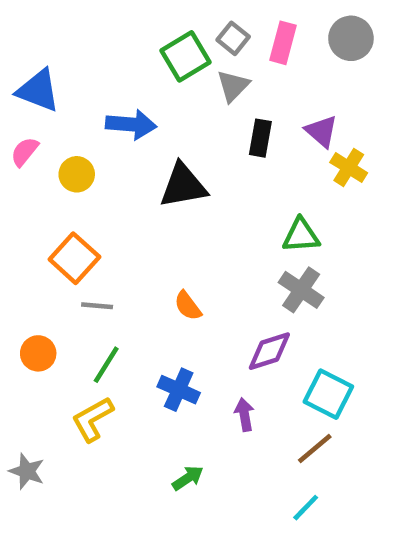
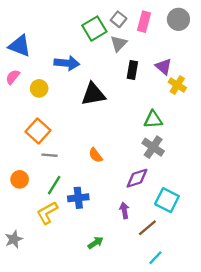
blue cross: (179, 390) -> (78, 198), moved, turned -30
brown line: (315, 449) -> (147, 228), moved
gray star: (27, 471) -> (14, 239), turned 30

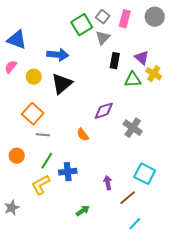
black triangle: (93, 94) -> (62, 84), moved, turned -30
green triangle: (153, 120) -> (133, 80), moved
purple diamond: (137, 178) -> (104, 111), moved

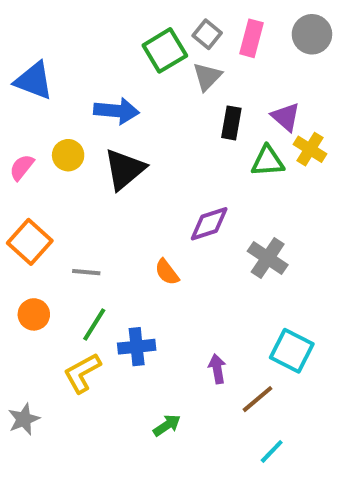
pink semicircle: (11, 67) -> (22, 167), moved
orange square: (33, 114) -> (30, 242), moved

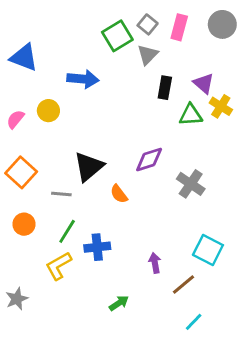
black triangle: (125, 169) -> (89, 167), moved

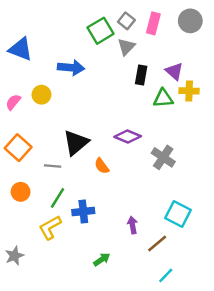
yellow cross: (221, 106) -> (189, 91), turned -30
purple diamond: (149, 159) -> (128, 136), turned 40

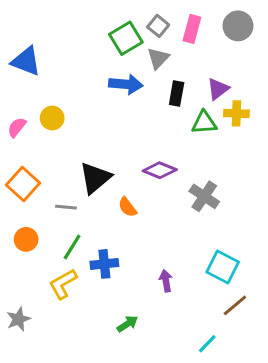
blue arrow: (71, 68) -> (126, 84), moved
purple triangle: (174, 71) -> (218, 89), turned 42
brown line: (157, 243) -> (235, 305), moved

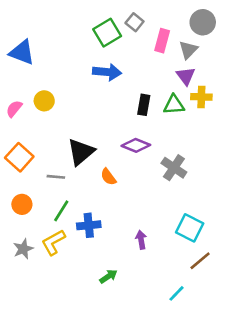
pink rectangle: (192, 29) -> (162, 41), moved
gray triangle: (158, 58) -> (188, 50), moved
purple triangle: (218, 89) -> (186, 76), turned -30
black rectangle: (177, 93) -> (144, 105), moved
gray star: (18, 319) -> (23, 249), moved

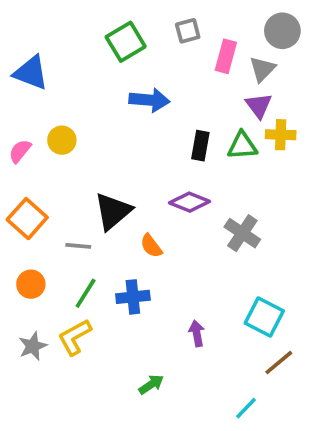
gray square: (135, 22) -> (188, 31), turned 36
green square: (107, 33) -> (126, 42), moved
blue cross: (89, 225) -> (133, 297), moved

